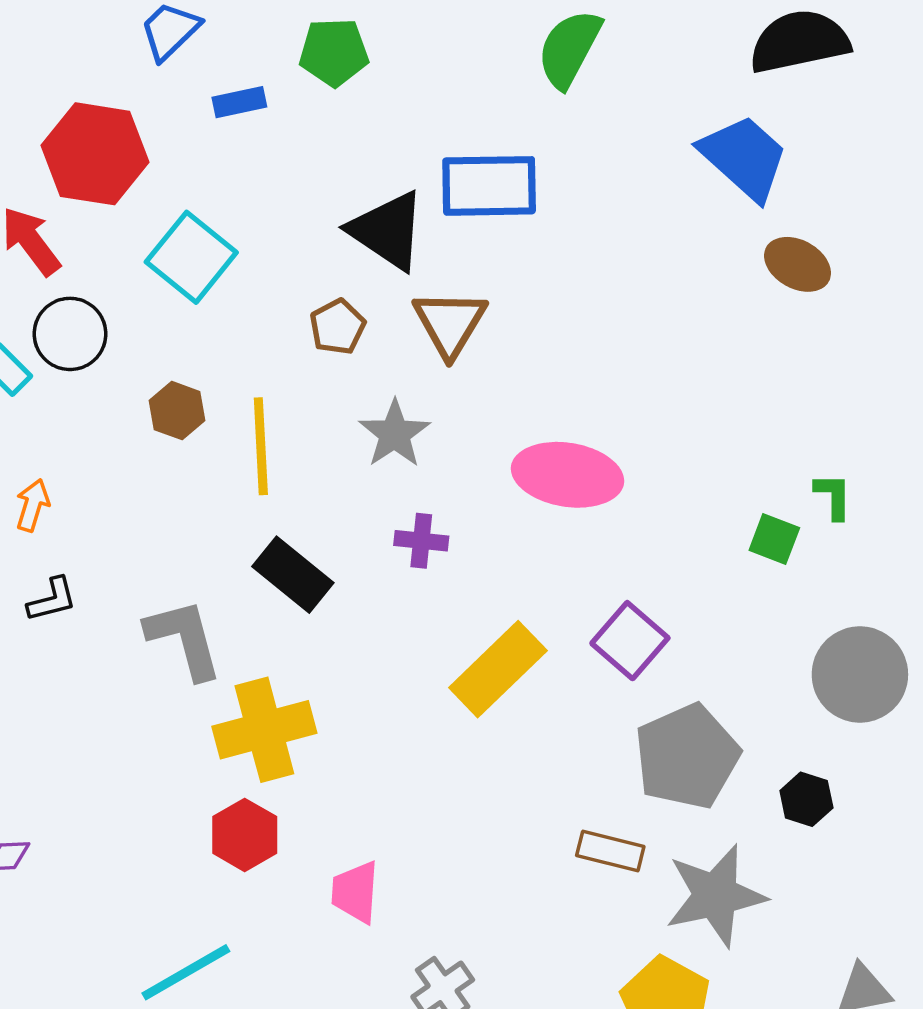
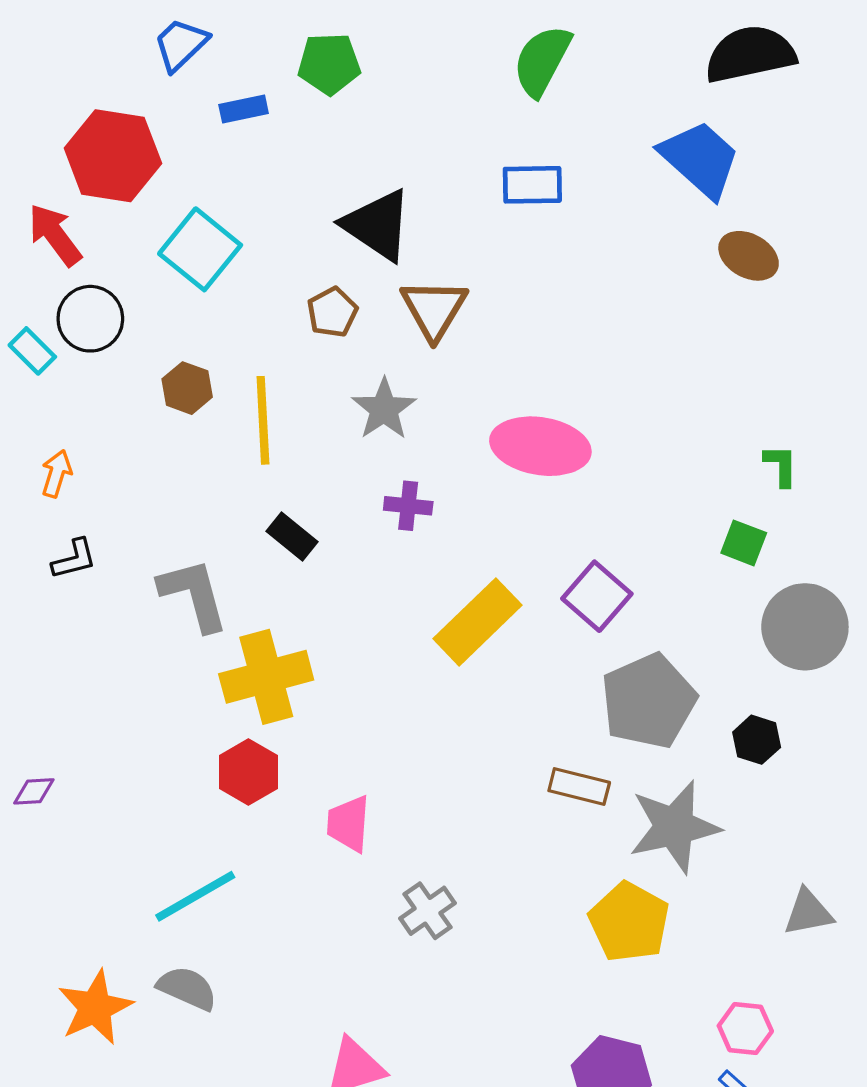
blue rectangle: (489, 186) -> (532, 185), moved, size x0.7
green square: (774, 539) -> (744, 543), moved
black rectangle: (293, 575) -> (292, 536), size x0.7

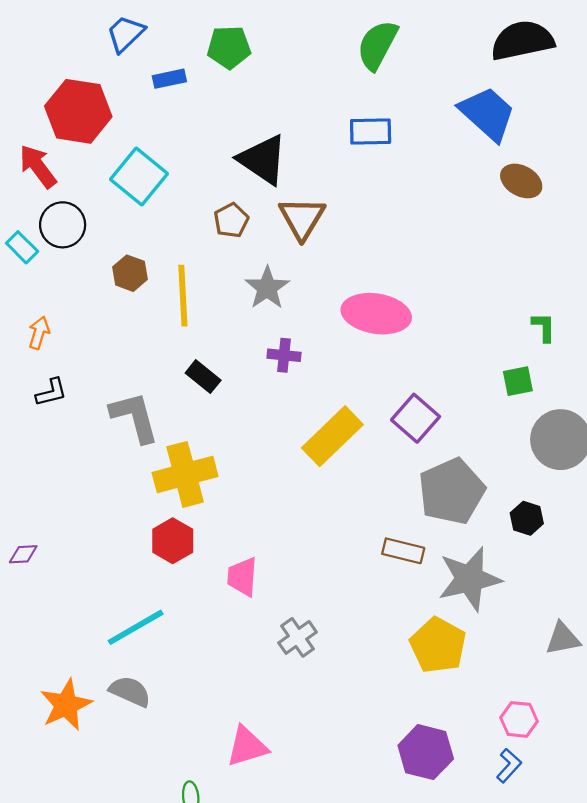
green square: (744, 543) -> (518, 381), turned -32

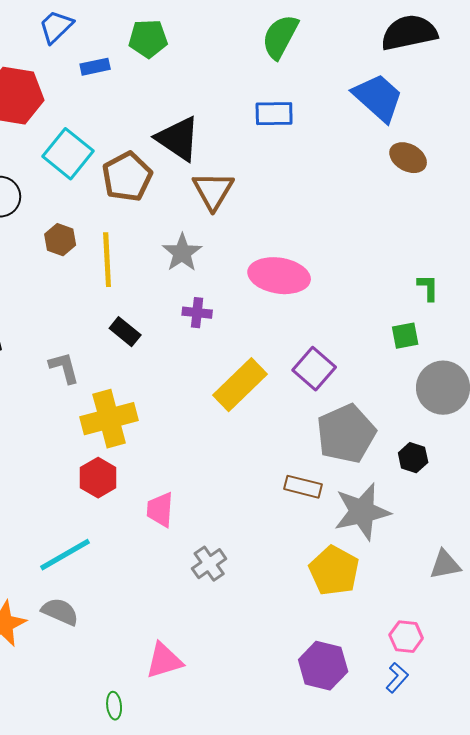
brown pentagon: (231, 220) -> (127, 177), moved, size x1.6
gray L-shape: (135, 417) -> (64, 368), size x0.7

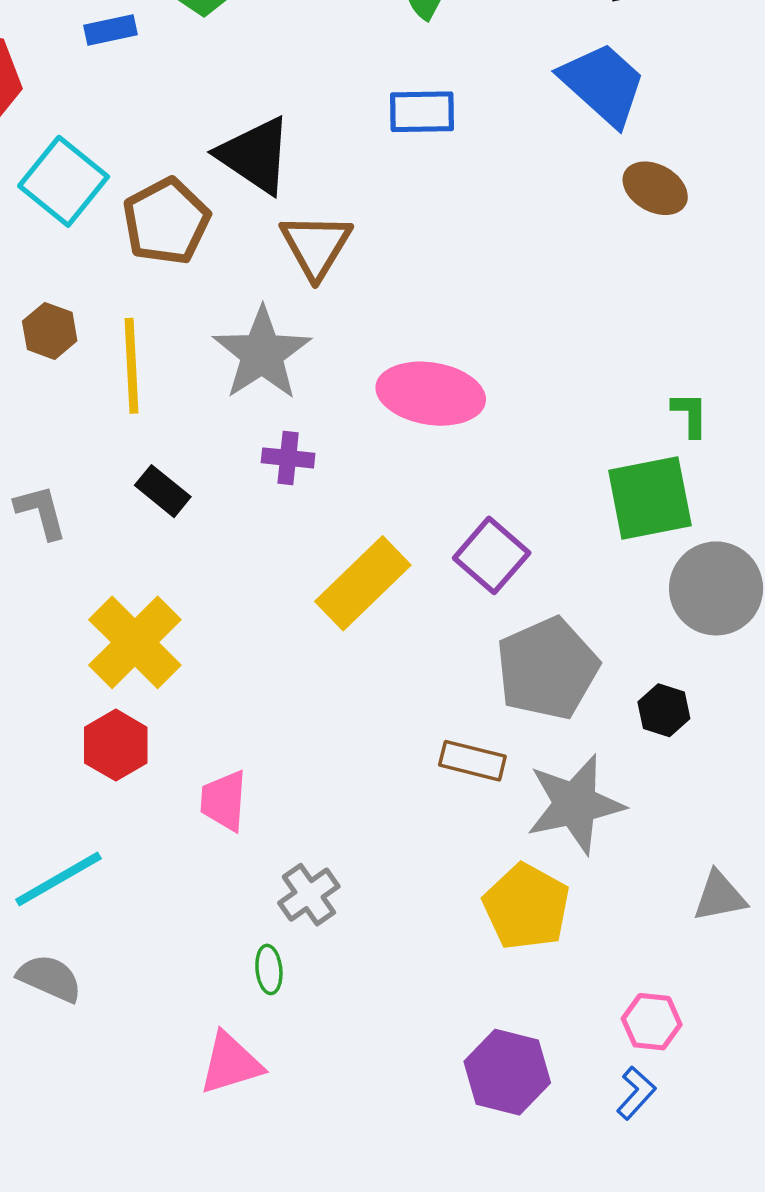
gray star: (182, 253) -> (262, 354), size x1.4
green square: (405, 336) -> (650, 498), size x1.8
gray L-shape: (64, 368) -> (41, 512), moved
yellow cross: (109, 419) -> (135, 642), turned -30
green ellipse: (114, 706) -> (269, 969), moved

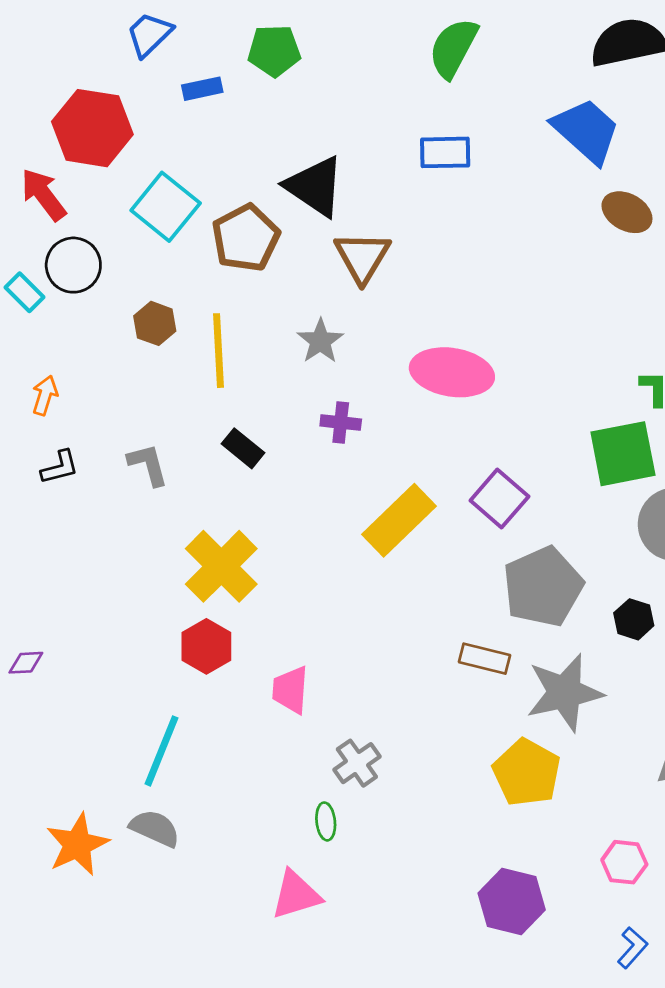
gray star: (262, 354) -> (320, 341), size x0.6
cyan line: (58, 879) -> (162, 751), turned -38
blue L-shape: (636, 1093) -> (632, 948), moved

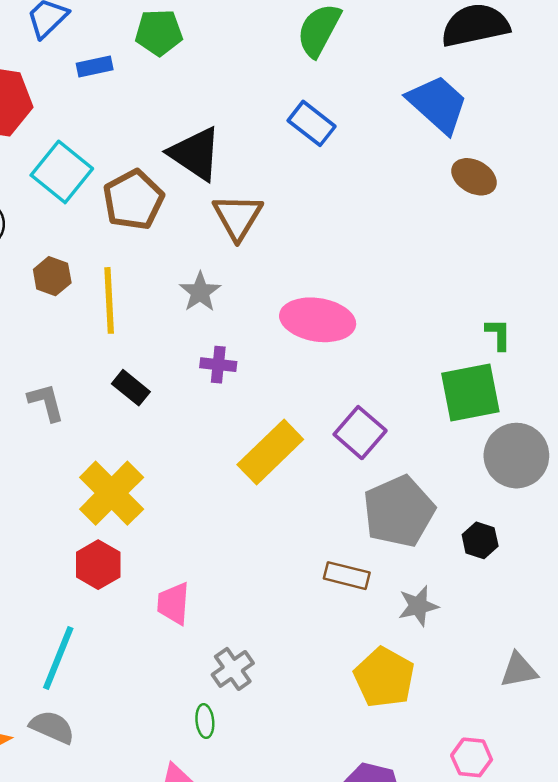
blue rectangle: (445, 152) -> (312, 123), turned 39
gray star: (565, 693) -> (418, 606), size x0.6

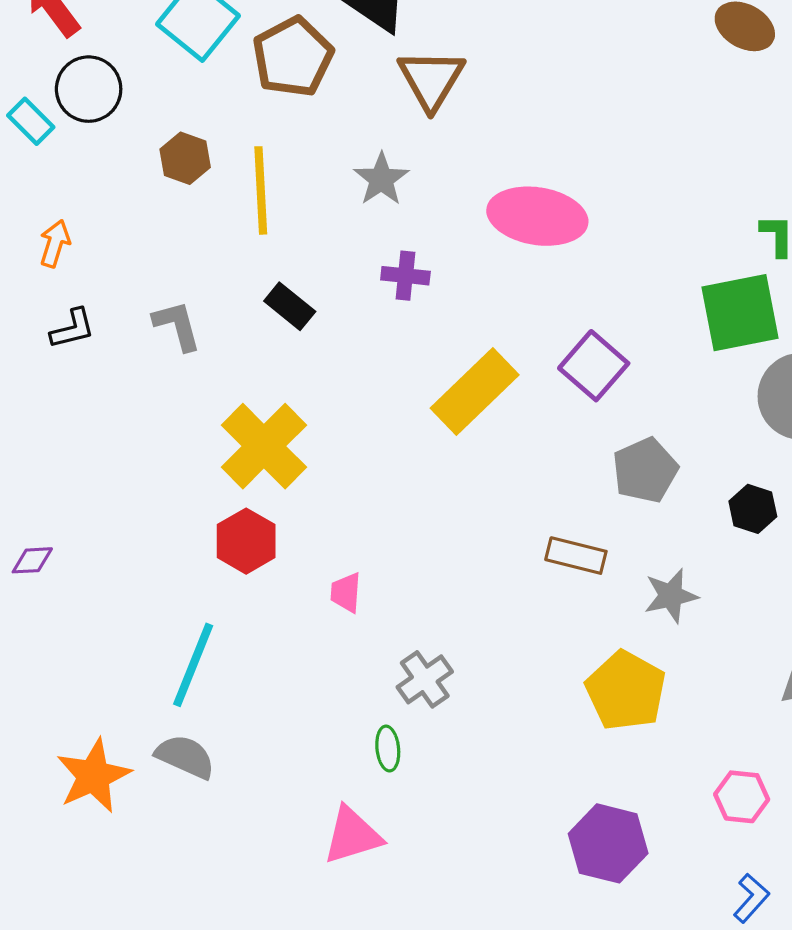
gray pentagon: (399, 511) -> (645, 470), size x0.7
pink trapezoid: (173, 603) -> (346, 593), size x0.7

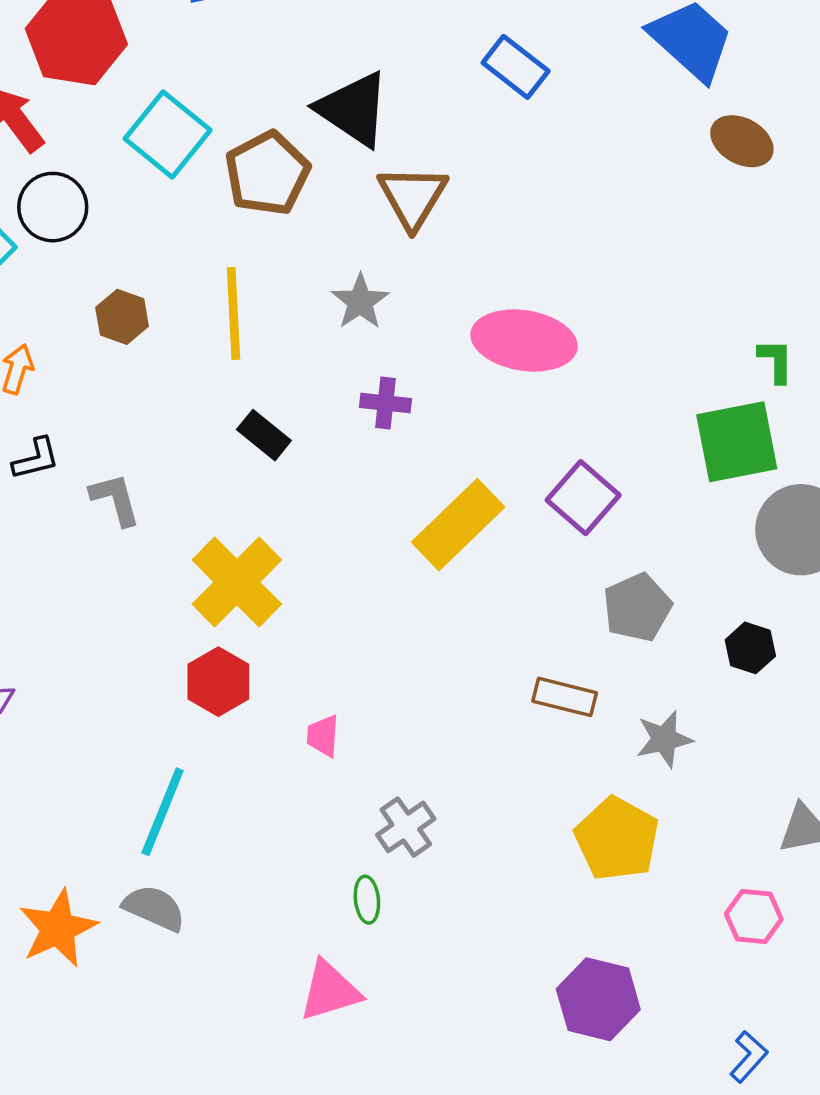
brown hexagon: (185, 158) -> (122, 317), moved
gray L-shape: (177, 326) -> (115, 499), moved
pink hexagon: (742, 797) -> (754, 916), moved

